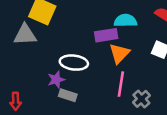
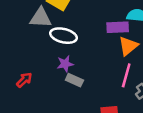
white ellipse: (74, 63) -> (63, 36), moved
red arrow: (16, 101) -> (24, 80), turned -140

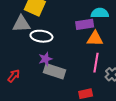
orange triangle: (128, 46) -> (95, 39), turned 48
gray rectangle: (74, 80) -> (55, 71), size x1.5

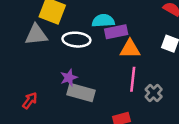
cyan semicircle: (100, 13) -> (103, 21), moved
white ellipse: (41, 36) -> (76, 40), moved

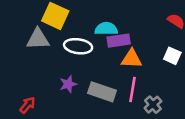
gray rectangle: (81, 93) -> (102, 92), moved

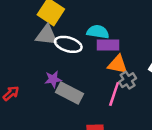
gray triangle: (38, 39) -> (47, 35), moved
gray rectangle: (102, 92) -> (69, 93), moved
gray cross: (153, 105) -> (128, 80), moved

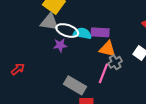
cyan semicircle: (98, 32) -> (82, 33), moved
purple star: (53, 79) -> (60, 45), moved
gray rectangle: (69, 93) -> (75, 85), moved

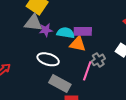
white ellipse: (67, 30) -> (48, 59), moved
purple star: (60, 45) -> (46, 30), moved
orange triangle: (107, 49) -> (78, 44), moved

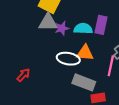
purple rectangle: (83, 31) -> (101, 25), turned -72
orange triangle: (78, 44) -> (85, 53), moved

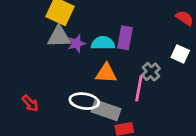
white ellipse: (68, 59) -> (84, 101), moved
red arrow: (23, 75) -> (30, 103), turned 96

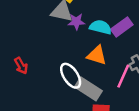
purple rectangle: (125, 38) -> (122, 27), turned 30
white ellipse: (84, 101) -> (71, 76), turned 35

